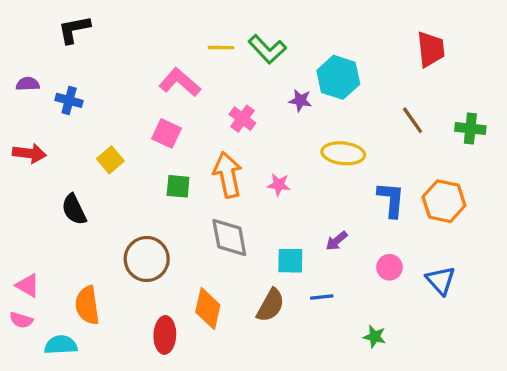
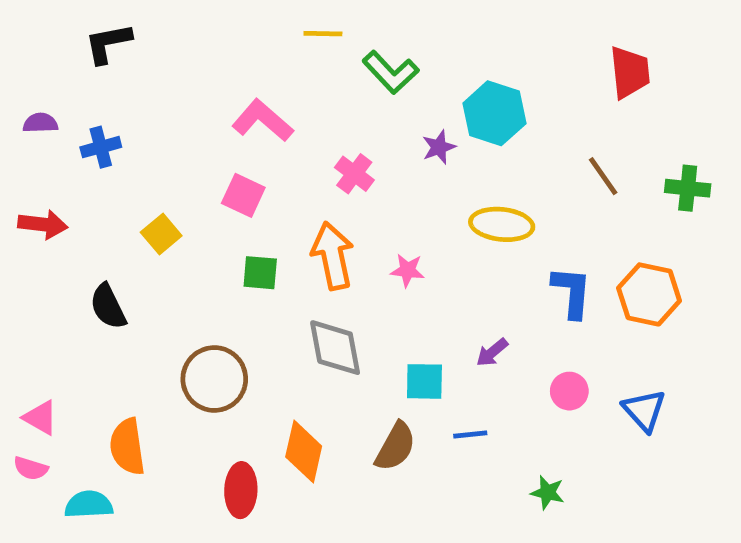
yellow line: (221, 48) -> (323, 34), moved
blue cross: (69, 100) -> (101, 147), turned -30
purple star: (300, 100) -> (439, 147), turned -30

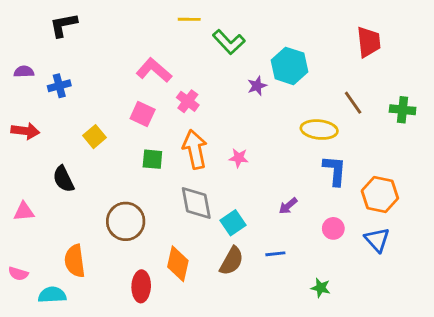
pink cross: (354, 174) -> (188, 101), moved
yellow ellipse: (502, 224) -> (319, 130), moved
orange hexagon: (649, 294) -> (380, 195), moved
cyan square: (424, 381) -> (233, 223), moved, turned -35
pink triangle: (40, 418) -> (24, 211), moved, turned -35

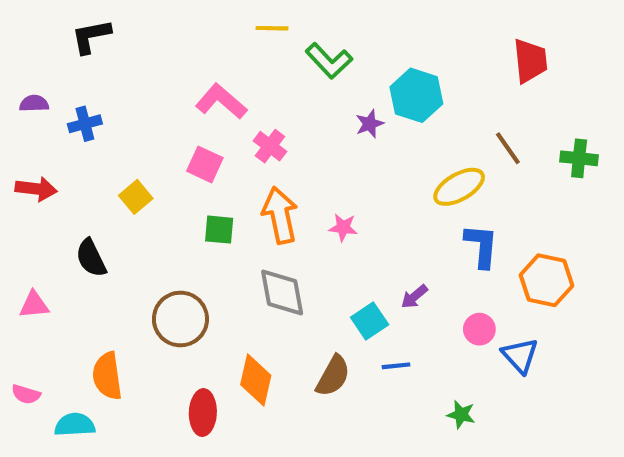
yellow ellipse: (319, 130) -> (459, 187), turned -36
cyan square: (233, 223) -> (370, 321), moved
blue triangle: (377, 240) -> (520, 356), moved

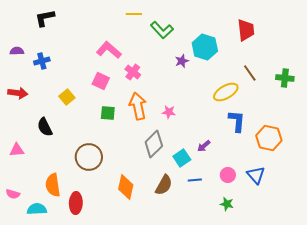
red trapezoid: (530, 61) -> (246, 30), moved
gray diamond: (282, 293) -> (154, 144), moved, turned 56
pink circle: (479, 329) -> (228, 175), moved
red ellipse: (203, 413) -> (76, 203), moved

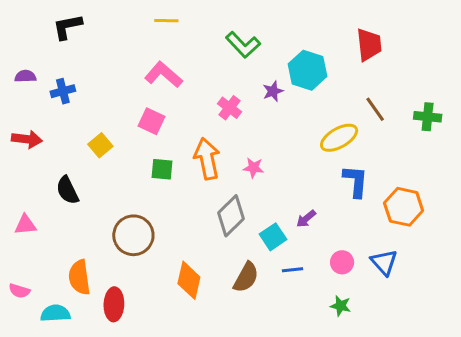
yellow line: (134, 14) -> (166, 21), moved
pink cross: (133, 72) -> (229, 108), moved

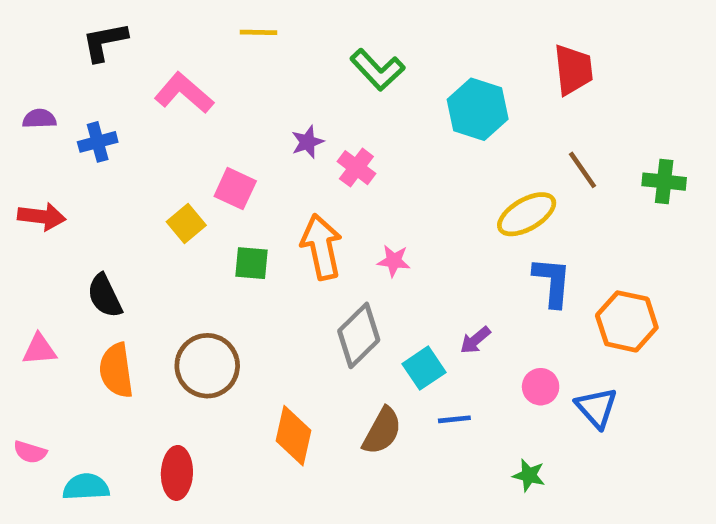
pink L-shape: (163, 75) -> (184, 93), moved
purple star: (273, 91) -> (307, 142), moved
yellow square: (100, 145) -> (186, 224), moved
pink circle: (342, 262) -> (541, 387), moved
orange semicircle: (79, 277) -> (116, 370), moved

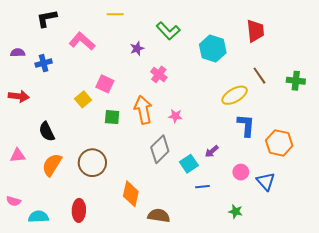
purple star: (307, 142) -> (137, 49), moved
orange semicircle: (116, 370) -> (52, 165), turned 40
brown semicircle: (382, 431) -> (159, 216), moved, turned -110

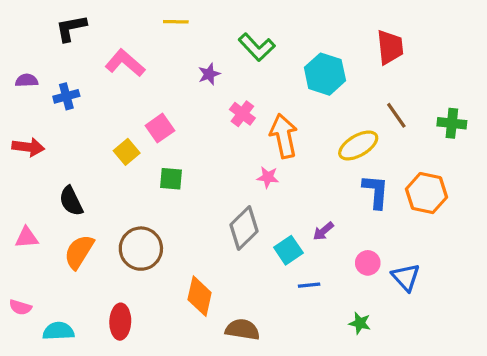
pink square: (105, 84) -> (160, 128), turned 30
orange arrow: (143, 110) -> (284, 136), moved
orange hexagon: (279, 143) -> (426, 193), moved

